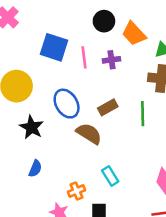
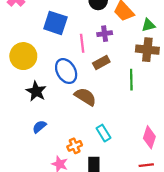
pink line: (84, 57) -> (82, 43), moved
brown rectangle: (108, 107) -> (101, 62), moved
blue semicircle: (35, 169) -> (39, 127), turned -152

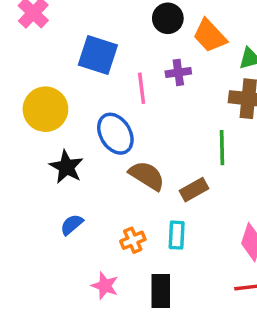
brown rectangle: (101, 62) -> (194, 190), moved
cyan rectangle: (103, 133) -> (177, 235), turned 35
orange cross: (75, 146) -> (133, 240), moved

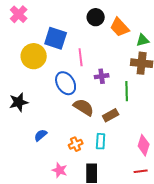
purple cross: (178, 72) -> (102, 76), moved
yellow circle: (45, 109) -> (34, 56), moved
black star: (66, 167) -> (19, 102), moved, turned 30

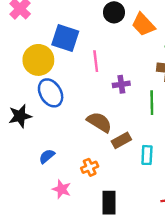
blue ellipse: (66, 83) -> (51, 93), moved
brown rectangle: (111, 115) -> (121, 140), moved
cyan rectangle: (101, 141) -> (147, 155), moved
pink star: (60, 170) -> (62, 189), moved

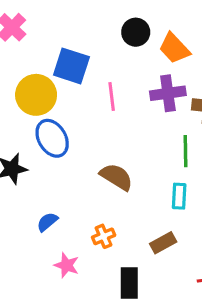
purple cross: (121, 84) -> (168, 93), moved, size x1.5
brown rectangle: (121, 140) -> (163, 243), moved
cyan rectangle: (147, 155) -> (179, 196), moved

